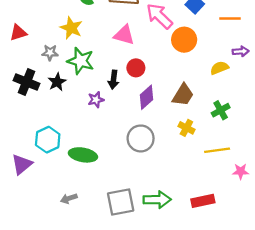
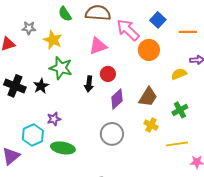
pink triangle: (124, 35) -> (98, 46), turned -36
gray star: (50, 53) -> (29, 28), moved
purple star: (96, 100) -> (54, 119), moved

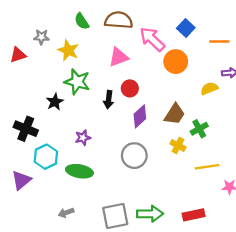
black cross: (15, 86) -> (26, 129), moved
green cross: (180, 110) -> (199, 129), moved
purple star: (54, 119) -> (83, 138), moved

